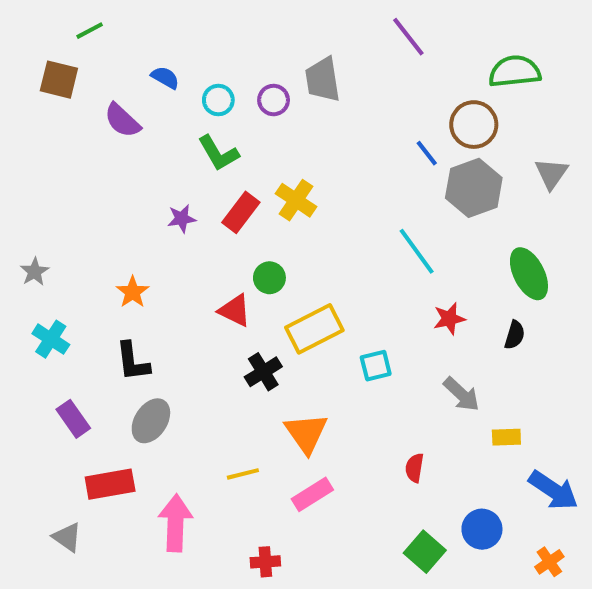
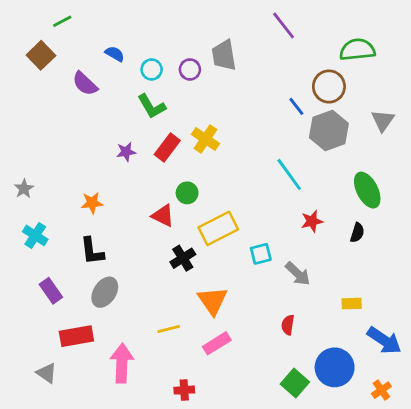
brown square: (59, 80) -> (41, 55), turned 32
orange star: (133, 292) -> (92, 203), turned 30
gray arrow: (462, 394) -> (298, 274), moved
blue circle: (482, 529) -> (335, 367), size x1.4

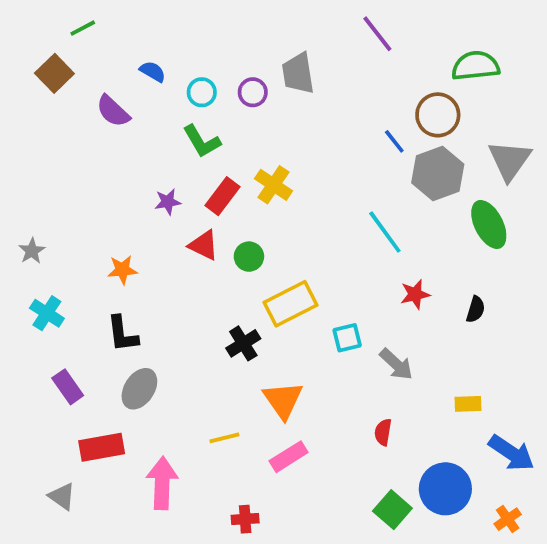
gray triangle: (383, 121) -> (510, 160), size x1.4
green ellipse: (367, 190) -> (489, 224), moved
red triangle: (163, 216) -> (204, 245), moved

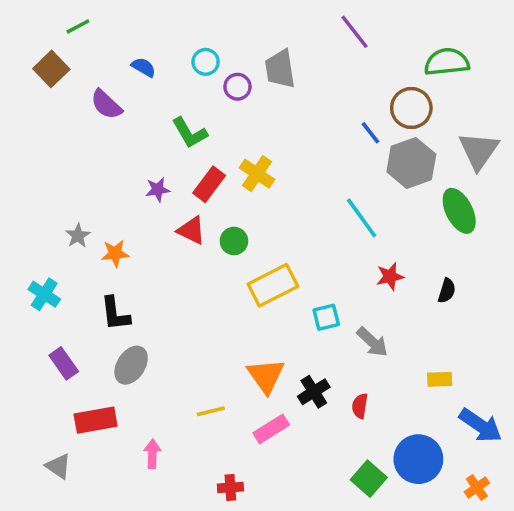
cyan circle: (202, 92) -> (206, 62), moved
gray star: (32, 251) -> (78, 236), moved
black cross: (243, 343) -> (314, 392), moved
pink arrow: (162, 483) -> (152, 454), size x0.6

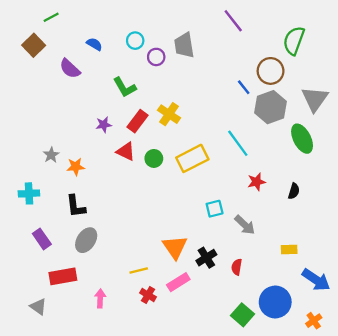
green semicircle: (447, 62) -> (294, 41), turned -64
yellow rectangle: (273, 285) -> (192, 158), moved
cyan cross: (44, 294) -> (29, 193), turned -36
red cross: (230, 487) -> (148, 295), moved, turned 35

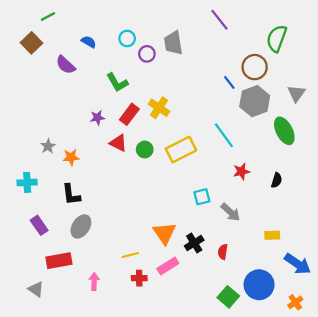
gray triangle: (315, 99) -> (296, 93), size x0.7
red cross: (148, 295) -> (139, 278), turned -32

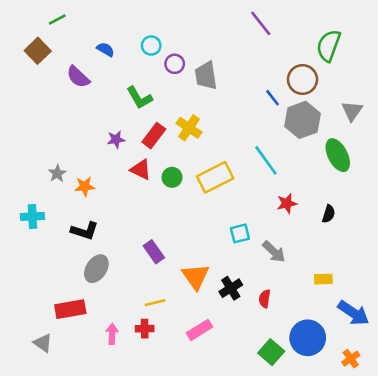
gray trapezoid: (173, 43) -> (206, 76), moved
black L-shape: (71, 195) -> (85, 231), turned -65
purple rectangle: (39, 225) -> (154, 252), moved
pink rectangle: (168, 266) -> (199, 330), moved
red cross: (139, 278) -> (145, 329), moved

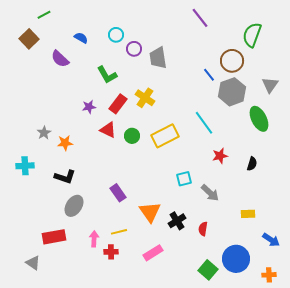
blue arrow: (353, 313) -> (271, 240), size x0.7
pink arrow: (112, 334) -> (94, 239), moved
orange cross: (351, 359) -> (269, 275), turned 32

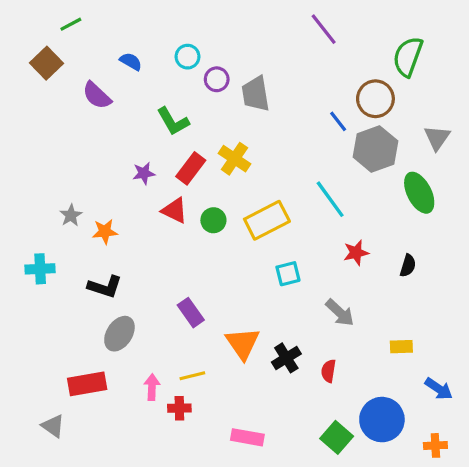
cyan square: (184, 179) -> (288, 274), moved
pink rectangle: (153, 253) -> (247, 437), moved, turned 42

